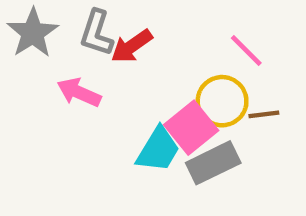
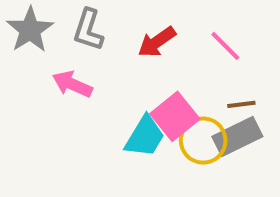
red arrow: (132, 46) -> (157, 42), moved
yellow circle: (222, 101) -> (203, 141), moved
gray rectangle: (213, 163) -> (237, 137), moved

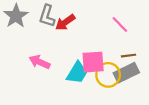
red arrow: (157, 42) -> (65, 22), moved
pink arrow: (72, 84) -> (40, 62), moved
pink square: (175, 116) -> (93, 62), turned 35

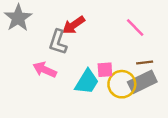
gray L-shape: (47, 16) -> (58, 42), moved
pink square: (93, 62) -> (105, 70), size x0.6

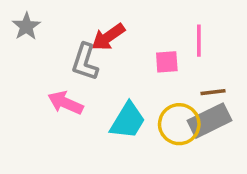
gray star: (18, 18) -> (26, 26), size x0.7
pink line: (135, 28) -> (199, 41), turned 45
pink square: (105, 70) -> (167, 62), moved

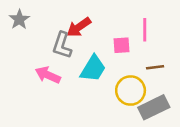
cyan trapezoid: (128, 121) -> (93, 69), moved
gray rectangle: (209, 121) -> (154, 107), moved

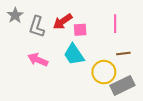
gray L-shape: (62, 45) -> (37, 27), moved
pink square: (121, 45) -> (80, 30), moved
cyan trapezoid: (93, 69) -> (74, 55), turned 115

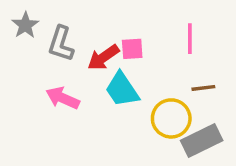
red arrow: (63, 21) -> (103, 57), moved

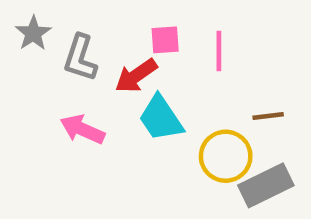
pink line: (190, 39) -> (219, 51), moved
pink square: (132, 49) -> (165, 40), moved

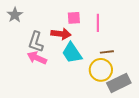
gray L-shape: (80, 58) -> (36, 42), moved
red arrow: (136, 76) -> (61, 34), turned -138
brown line: (268, 116) -> (107, 52), moved

